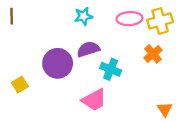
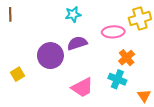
pink ellipse: (129, 19) -> (113, 32), moved
orange cross: (153, 54) -> (127, 58), moved
cyan cross: (111, 69) -> (117, 79), moved

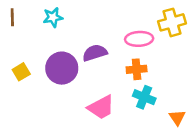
cyan star: (73, 14) -> (53, 17), moved
orange cross: (127, 58) -> (137, 69), moved, turned 35
yellow square: (17, 74) -> (21, 72), moved

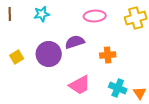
pink ellipse: (139, 39) -> (95, 16), moved
cyan cross: (144, 97) -> (118, 88), moved

